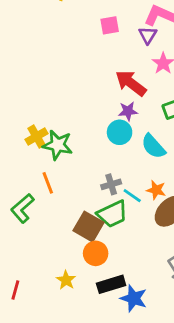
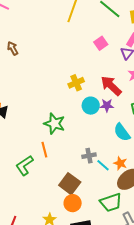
pink square: (110, 25) -> (101, 43), turned -32
cyan circle: (120, 132) -> (91, 106), moved
yellow cross: (36, 137) -> (76, 83), moved
green trapezoid: (112, 214) -> (111, 202), moved

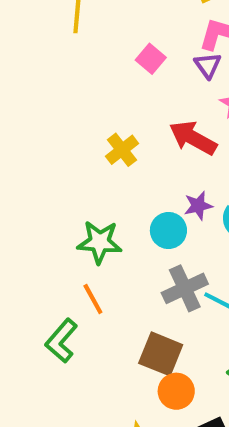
purple star: (107, 105) -> (198, 206), moved
cyan circle: (91, 106) -> (168, 230), moved
gray cross: (89, 156) -> (185, 288), size x1.5

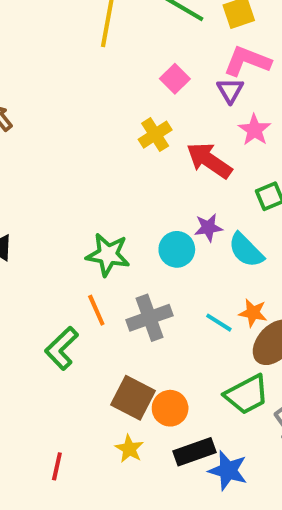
yellow cross: (122, 150) -> (155, 135), moved
gray cross: (185, 288) -> (150, 318), moved
brown square: (161, 354) -> (133, 398), moved

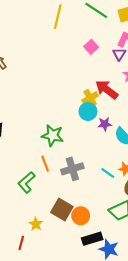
yellow cross: (155, 135) -> (90, 98), moved
cyan circle: (177, 249) -> (88, 111), moved
yellow star: (129, 449) -> (36, 224), moved

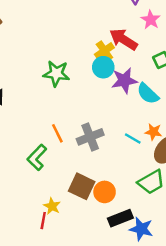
purple star: (105, 124) -> (124, 80), size x1.5
green star: (53, 135) -> (56, 73), moved
red line: (21, 243) -> (43, 221), moved

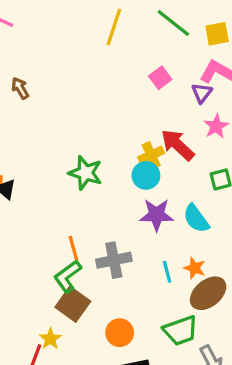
purple star: (124, 80) -> (157, 215), moved
cyan line: (133, 138) -> (167, 272), turned 35
green L-shape: (37, 157) -> (68, 277), moved
brown square: (82, 186) -> (73, 304), moved

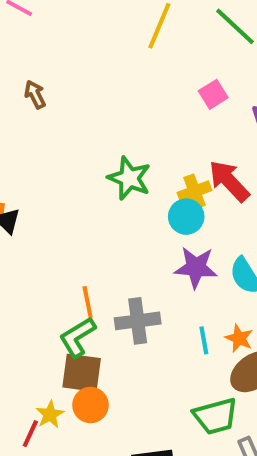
green star: (85, 173) -> (129, 178), moved
brown square: (73, 304) -> (82, 373), turned -32
orange circle: (120, 333) -> (90, 405), moved

